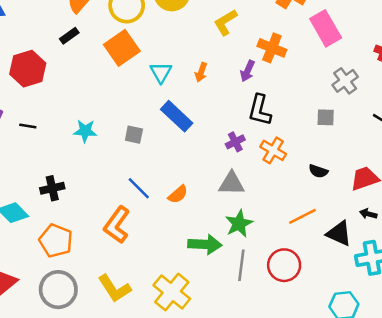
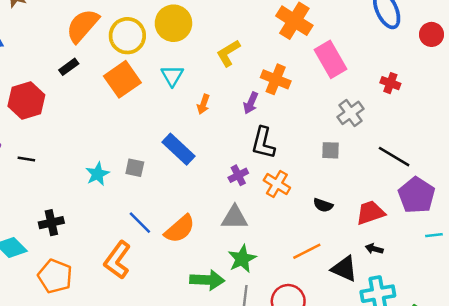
cyan triangle: (161, 72) -> (172, 76), moved
cyan star: (85, 131) -> (97, 174), moved, turned -30
orange semicircle: (178, 194) -> (180, 229), size x1.5

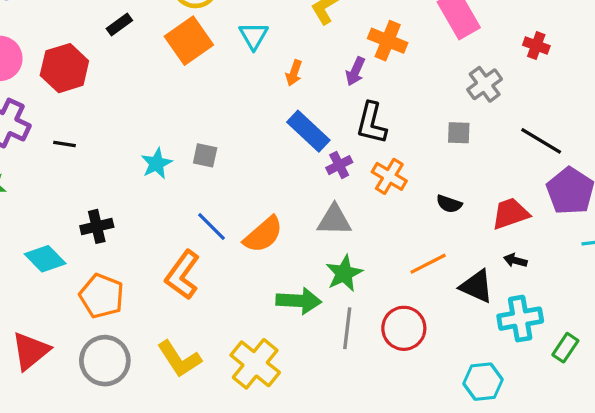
blue rectangle: (178, 149) -> (308, 131), moved

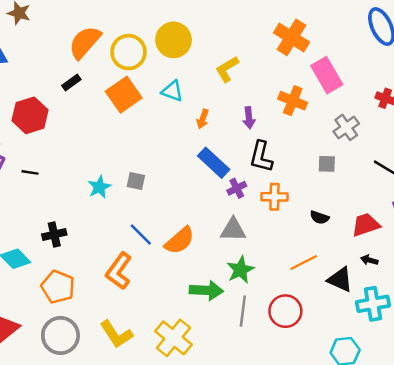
cyan triangle: (254, 36) -> (172, 91), turned -40
orange cross: (388, 41) -> (293, 101), moved
purple arrow: (355, 71) -> (249, 118), turned -30
orange cross: (389, 176) -> (274, 197), turned -30

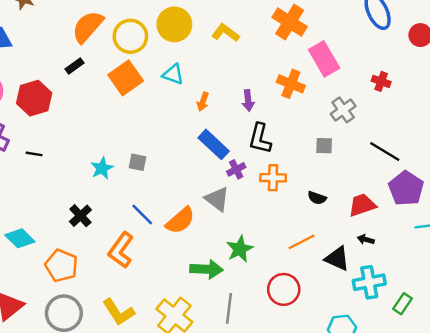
yellow L-shape: (227, 69) -> (225, 33), moved, turned 68
gray triangle: (233, 230) -> (217, 199), moved, turned 36
black cross: (54, 234) -> (80, 216), moved, turned -30
gray line: (243, 311) -> (229, 308), moved

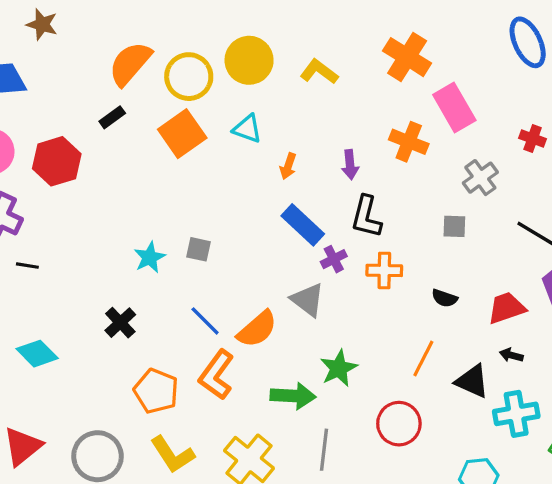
black line: (34, 154) -> (27, 266), moved
orange line: (302, 242) -> (423, 358), turned -36
orange L-shape: (121, 250) -> (216, 375), moved
orange pentagon: (61, 266) -> (156, 391), moved

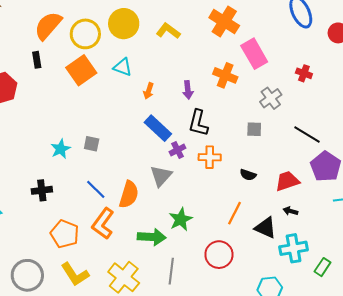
black rectangle: (112, 117) -> (37, 60), turned -63
gray triangle: (308, 300) -> (161, 176), turned 35
black cross: (120, 323) -> (42, 190), turned 36
orange semicircle: (257, 329) -> (129, 195), turned -32

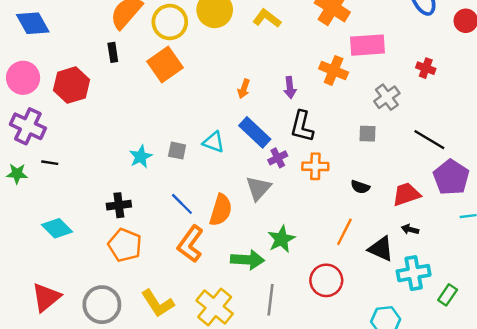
pink rectangle: (254, 54) -> (368, 45), turned -64
cyan triangle: (123, 67) -> (213, 142), moved
orange pentagon: (65, 234) -> (125, 245), moved

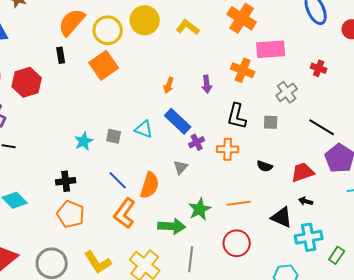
black L-shape: (302, 126) -> (237, 116), moved
gray triangle: (258, 188) -> (181, 167), size x0.7
orange line: (344, 232) -> (239, 203), moved, turned 55

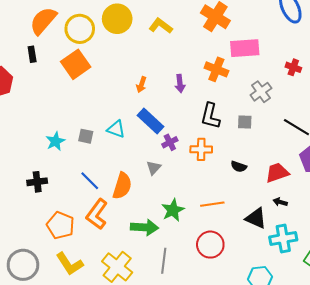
orange pentagon: (71, 214) -> (60, 225), moved

